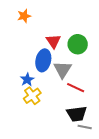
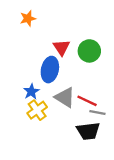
gray triangle: (62, 69) -> (65, 97), moved, turned -30
gray line: (85, 127) -> (97, 112), moved

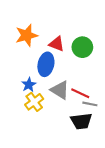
orange star: (28, 18) -> (27, 35), moved, size x1.5
red triangle: (61, 47) -> (57, 44), turned -35

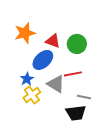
blue ellipse: (46, 64) -> (43, 60), turned 35
red line: (80, 93) -> (73, 74), moved, turned -36

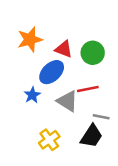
yellow cross: (32, 95) -> (49, 140), moved
black trapezoid: (76, 113) -> (91, 136), turned -50

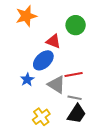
orange star: (30, 39) -> (26, 16), moved
green circle: (93, 53) -> (76, 25), moved
gray line: (101, 117) -> (75, 98), moved

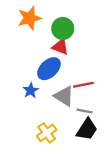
green circle: (76, 25) -> (63, 28), moved

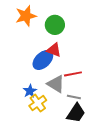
red triangle: (60, 47) -> (54, 50), moved
blue star: (31, 90) -> (30, 91), moved
yellow cross: (47, 133) -> (38, 103), moved

